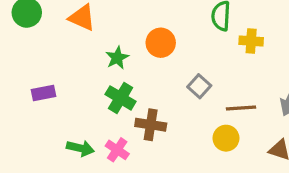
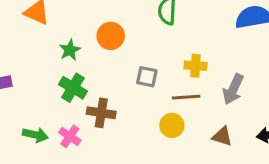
yellow cross: (251, 41) -> (195, 66), moved
gray square: (199, 86) -> (147, 77), turned -30

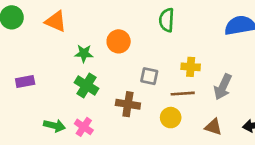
green star: (70, 50) -> (84, 53), turned 30
brown cross: (101, 113) -> (128, 104), moved

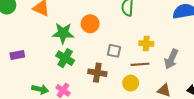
green star: (84, 53) -> (63, 33), size x1.5

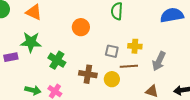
green star: (63, 33) -> (31, 42), moved
gray square: (114, 51) -> (112, 51), moved
yellow circle: (131, 83) -> (112, 79), moved

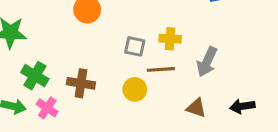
green cross: (57, 60) -> (35, 76), moved
brown cross: (88, 74) -> (81, 83), moved

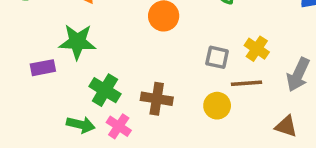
yellow cross: (170, 39) -> (257, 49), turned 30

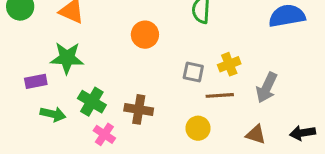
yellow cross: (257, 49) -> (229, 64), turned 35
yellow circle: (217, 106) -> (198, 128), moved
green arrow: (81, 125) -> (53, 114), moved

